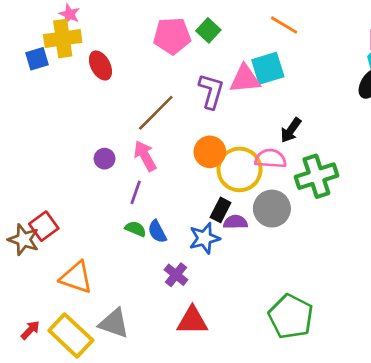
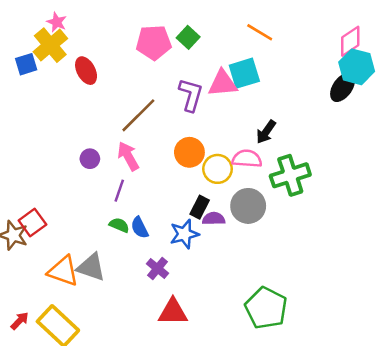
yellow cross: (63, 38) -> (50, 45), turned -32
yellow circle: (240, 169) -> (218, 169), size x0.7
gray triangle: (114, 323) -> (91, 267), moved

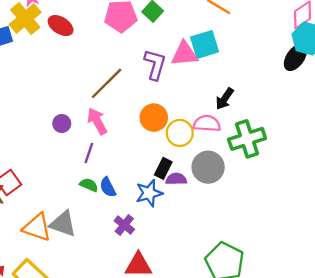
red ellipse: (86, 71) -> (61, 26), moved, turned -30

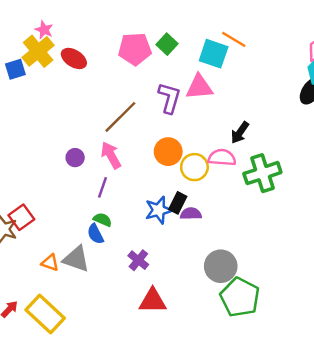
cyan square: (205, 44) -> (214, 54), moved, turned 36
gray circle: (208, 167) -> (221, 266), moved
blue semicircle: (108, 187) -> (95, 234), moved
blue star: (149, 193) -> (159, 210), moved
orange triangle: (37, 227) -> (50, 263), size x0.6

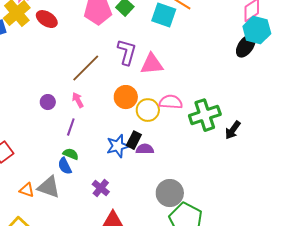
pink triangle: (199, 87) -> (152, 64), moved
black arrow: (240, 132) -> (233, 130), moved
pink arrow: (111, 155) -> (78, 100), size x0.7

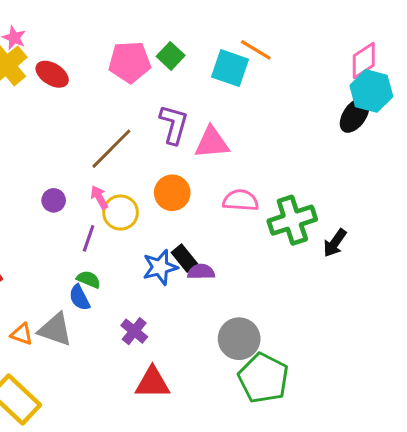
yellow circle: (148, 110) -> (121, 213), moved
black rectangle: (134, 140) -> (184, 258), turned -66

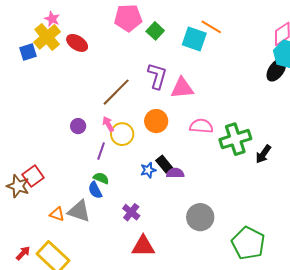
pink pentagon: (130, 62) -> (128, 18), moved
blue star: (160, 267) -> (148, 170), size x0.7
green pentagon: (263, 378) -> (248, 243), moved

